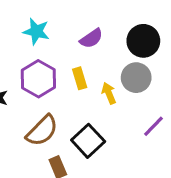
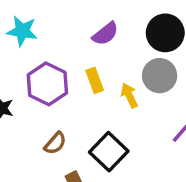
cyan star: (36, 31) -> (22, 31), moved
brown semicircle: (42, 131) -> (55, 143), size x0.6

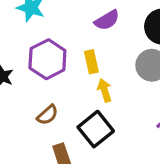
yellow arrow: (129, 95) -> (104, 90), moved

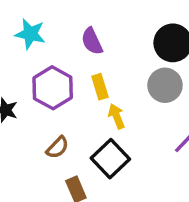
purple semicircle: (107, 20) -> (92, 41), moved, turned 100

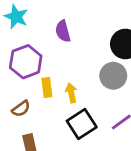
yellow rectangle: (100, 87) -> (47, 88), moved
black square: (110, 159) -> (82, 124), moved

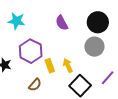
purple semicircle: (63, 31) -> (62, 23), moved

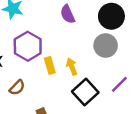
brown semicircle: (35, 85) -> (17, 88), moved

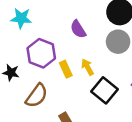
purple semicircle: (68, 14) -> (78, 29), moved
brown semicircle: (17, 88) -> (37, 96), size x1.5

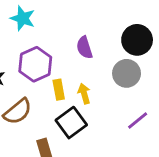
black square: (105, 90) -> (71, 123), moved

